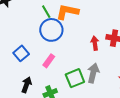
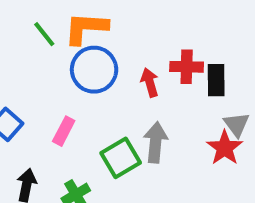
blue circle: (51, 30) -> (94, 70), moved

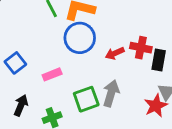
red arrow: (150, 82) -> (115, 53), turned -108
pink rectangle: (64, 131) -> (52, 74), turned 30

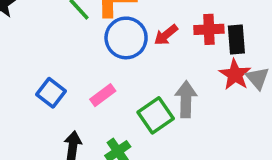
red arrow: (115, 53) -> (166, 35), moved
red star: (156, 106) -> (235, 75), moved

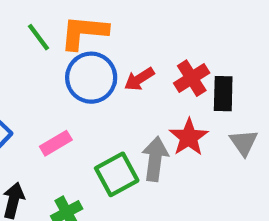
red cross: (209, 29) -> (192, 78), turned -36
red star: (235, 75) -> (189, 137), moved

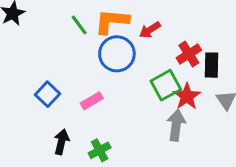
red arrow: (139, 79) -> (150, 30), moved
gray arrow: (155, 159) -> (176, 125), moved
green square: (117, 174) -> (166, 85), moved

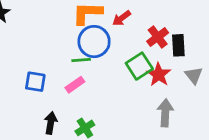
green line: (79, 25) -> (81, 60), moved, turned -54
blue square: (48, 94) -> (35, 82), turned -30
gray arrow: (176, 125) -> (165, 113), moved

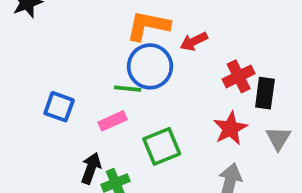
green square: (139, 66) -> (162, 146), moved
black arrow: (51, 123) -> (91, 168), moved

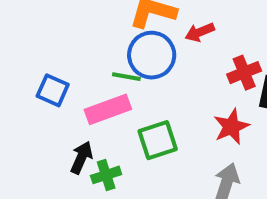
pink rectangle: (113, 121) -> (108, 109), size x1.5

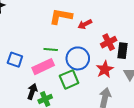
blue circle: (152, 55) -> (78, 58), moved

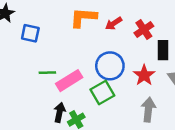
red cross: (109, 42) -> (144, 29), moved
green line: (51, 50) -> (47, 73), moved
blue square: (15, 60) -> (30, 33), moved

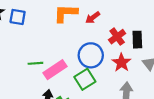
red cross: (144, 29) -> (117, 37), moved
blue square: (30, 33) -> (18, 17), moved

